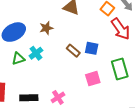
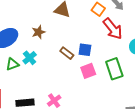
pink square: (93, 79) -> (88, 71), moved

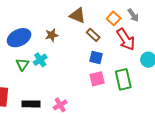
brown rectangle: (67, 53) -> (93, 35), moved
green triangle: (12, 64) -> (22, 64), turned -40

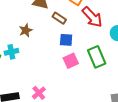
brown star: (52, 35) -> (26, 30), moved
cyan cross: (40, 60) -> (11, 52), turned 32

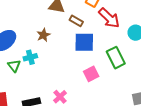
blue square: (66, 40) -> (84, 42), size x1.5
pink square: (71, 61) -> (91, 74), moved

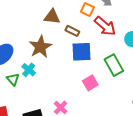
brown star: (43, 35) -> (40, 47), size x1.6
cyan cross: (30, 57) -> (29, 70), turned -32

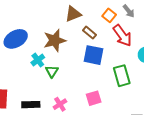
brown triangle: (52, 17) -> (73, 14), turned -42
green triangle: (13, 79) -> (52, 71), moved
pink square: (90, 83) -> (94, 98), moved

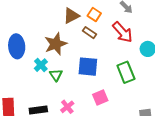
orange square: (109, 15) -> (94, 15), moved
blue ellipse: (16, 39) -> (17, 46), turned -60
blue square: (94, 55) -> (88, 67), moved

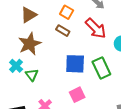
brown triangle: (71, 16) -> (29, 15), moved
blue square: (88, 67) -> (75, 64), moved

